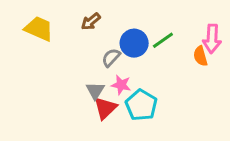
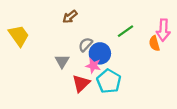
yellow trapezoid: (39, 29) -> (19, 36), moved, turned 30
blue circle: (134, 43) -> (100, 53), moved
gray triangle: (95, 91) -> (62, 61), moved

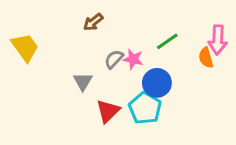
blue circle: (100, 53) -> (157, 83), moved
pink star: (93, 66) -> (133, 59), moved

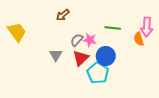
green line: (167, 41) -> (113, 28), turned 42
red triangle: (108, 111) -> (81, 58), moved

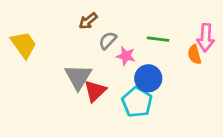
gray semicircle: (77, 40) -> (108, 41), moved
gray triangle: (56, 55) -> (78, 77), size x1.5
red triangle: (81, 58) -> (95, 91), moved

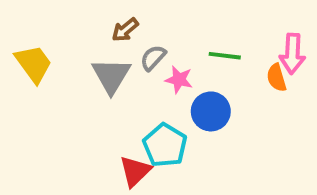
gray triangle: (78, 77) -> (111, 76), moved
red triangle: (95, 91) -> (135, 171), moved
cyan pentagon: (137, 102) -> (165, 145), moved

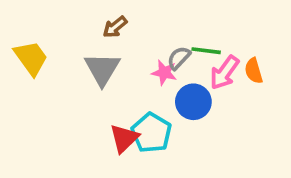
pink arrow: (292, 54) -> (224, 73), moved, turned 33
gray semicircle: (153, 58) -> (179, 58), moved
red triangle: (135, 171) -> (124, 138), moved

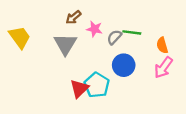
pink star: (164, 73) -> (94, 29), moved
pink arrow: (224, 73) -> (163, 68), moved

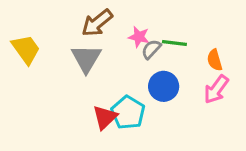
brown arrow: (73, 17) -> (97, 23), size x1.5
pink star: (94, 29) -> (139, 37), moved

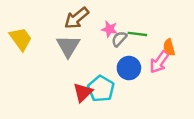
pink arrow: (216, 89) -> (159, 62), moved

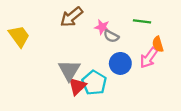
green line: (137, 34) -> (142, 21), moved
gray semicircle: (119, 39) -> (111, 36), turned -105
gray triangle: (68, 46) -> (69, 70), moved

